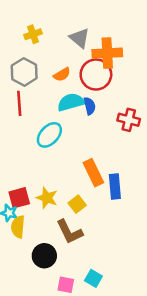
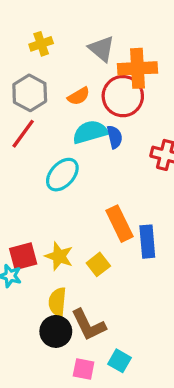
red line: (19, 103) -> (23, 134), turned 40
yellow semicircle: (18, 227) -> (57, 302), moved
brown L-shape: (70, 232) -> (88, 325), moved

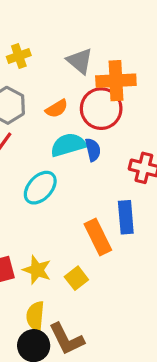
blue rectangle: (147, 242) -> (126, 217), moved

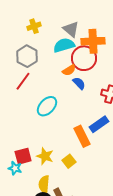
orange semicircle: (57, 109) -> (69, 70), moved
cyan semicircle: (68, 145) -> (64, 45), moved
blue semicircle: (93, 150) -> (79, 83), turned -32
blue rectangle: (126, 217) -> (99, 124), turned 60

